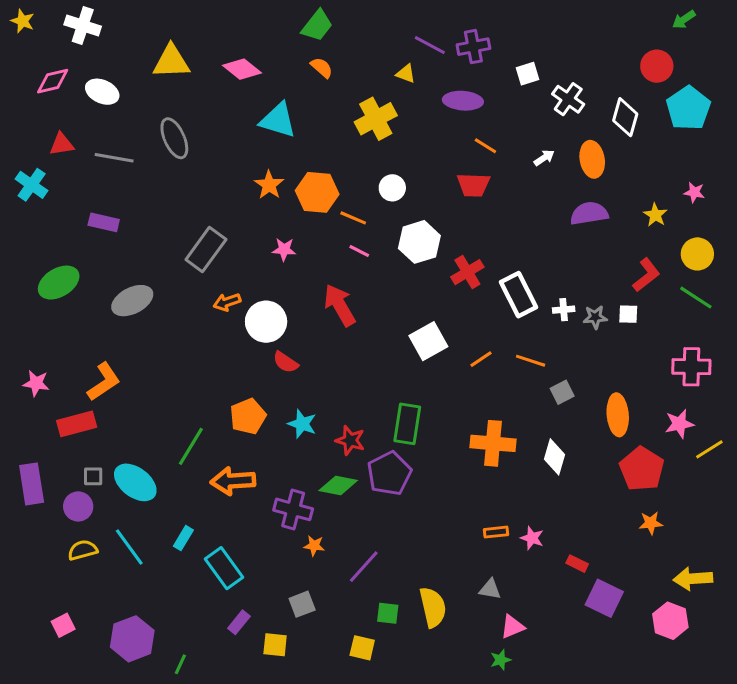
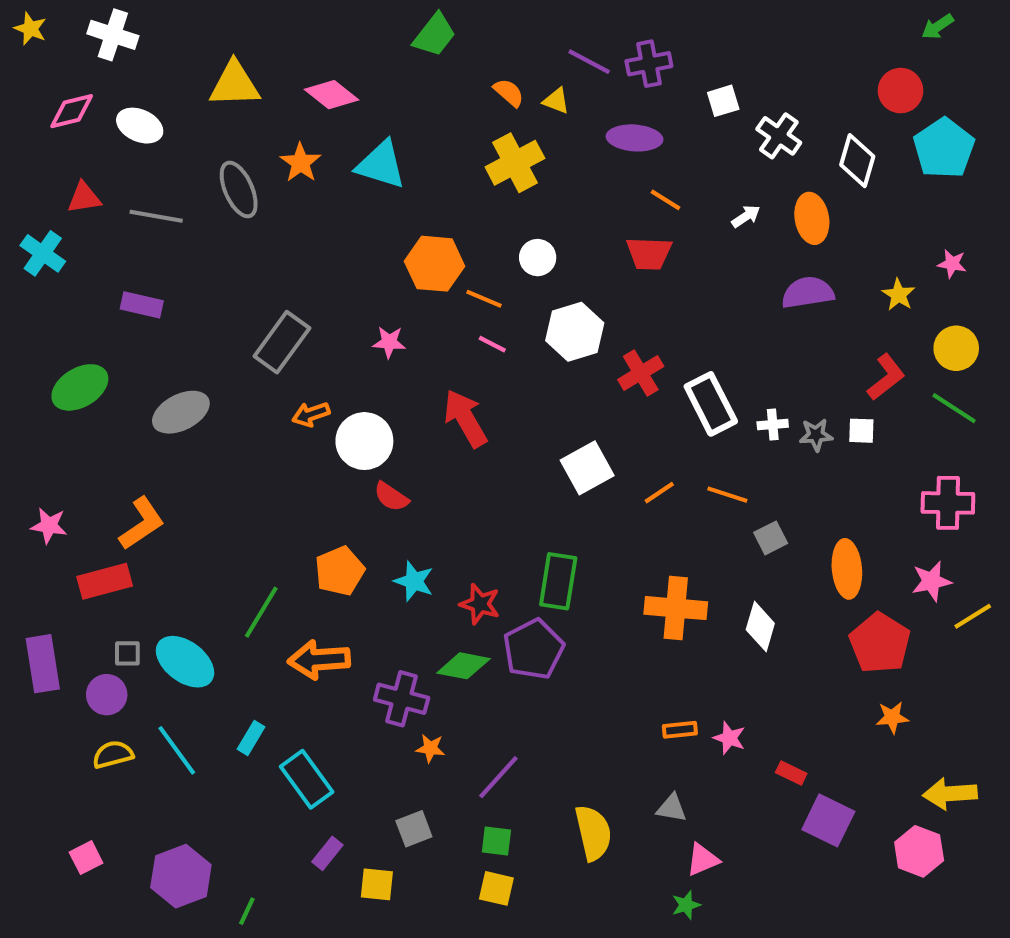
orange semicircle: (322, 68) -> (509, 93), moved
orange star: (269, 185) -> (301, 163), moved
green square: (388, 613) -> (496, 841), moved

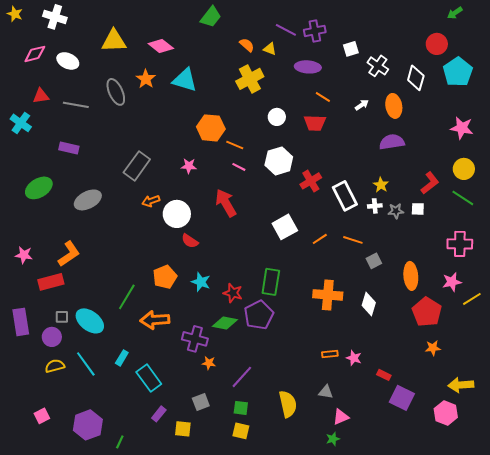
white circle: (538, 258) -> (277, 117), moved
pink star: (952, 264) -> (462, 128), size x1.6
yellow star: (898, 295) -> (381, 185), moved

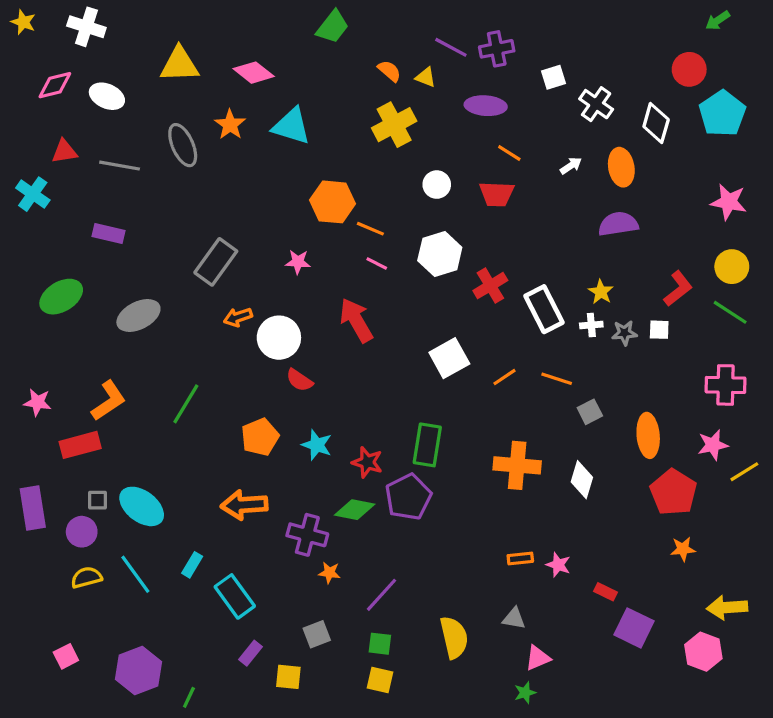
green line: (127, 297) -> (186, 404), moved

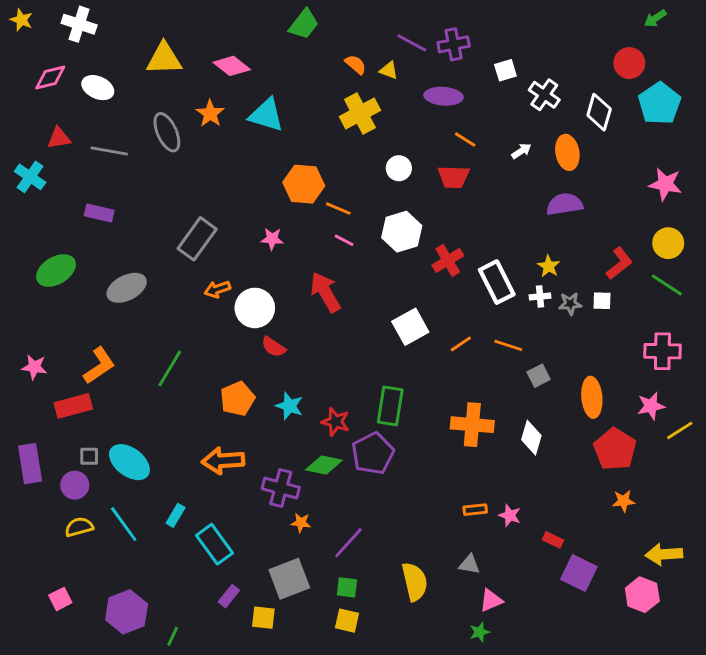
gray square: (317, 634) -> (289, 579), size x1.6

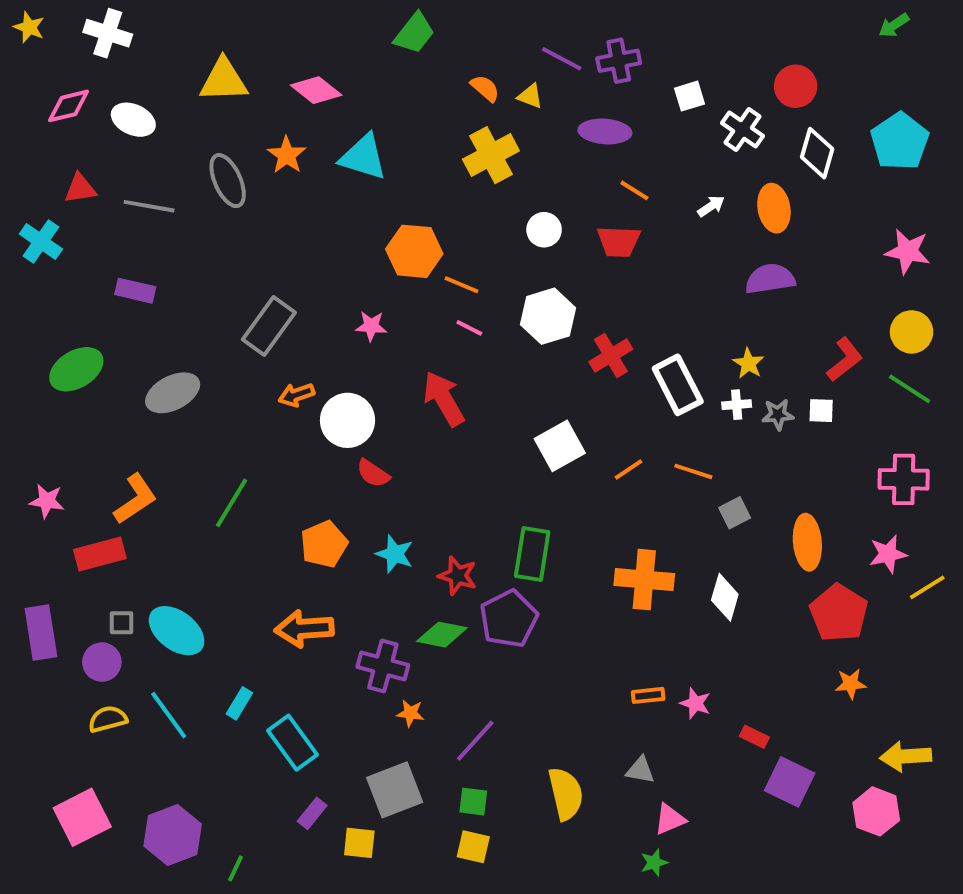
red circle: (629, 63) -> (796, 86), moved
pink square: (60, 599) -> (82, 817), size x1.8

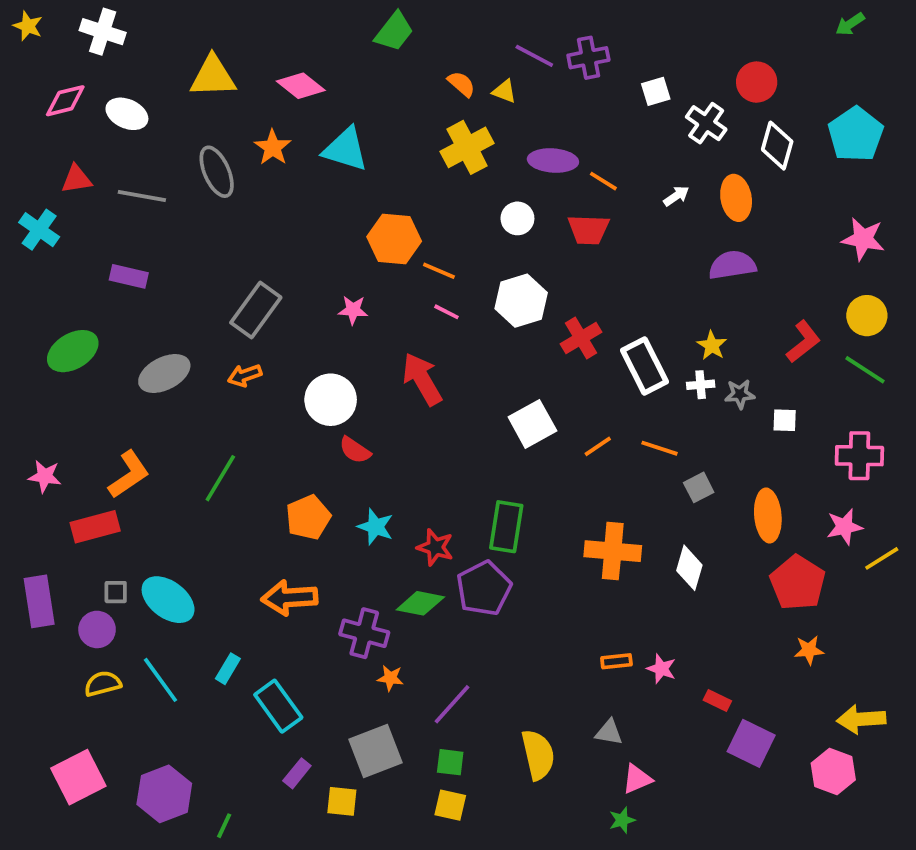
purple ellipse: (605, 131) -> (553, 160), moved
orange arrow: (296, 395) -> (245, 375), moved
white square: (821, 411) -> (785, 420), moved

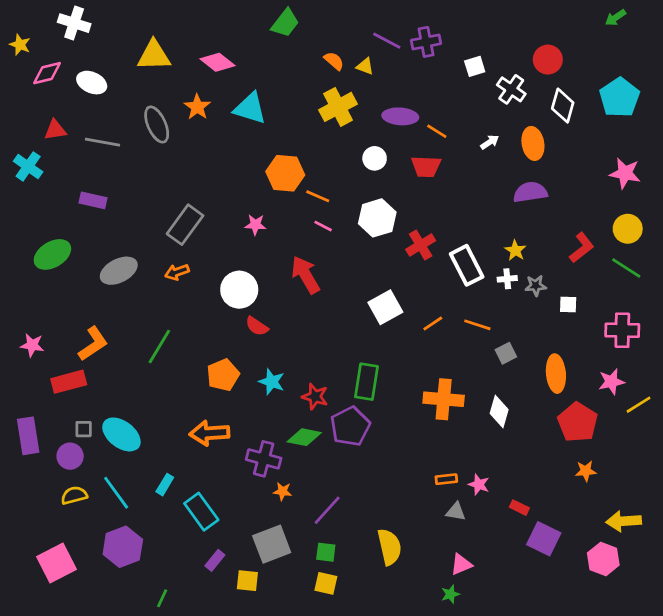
yellow star: (28, 26) -> (20, 45), moved
gray triangle: (609, 732) -> (456, 512), moved
purple hexagon: (164, 794) -> (123, 547), moved

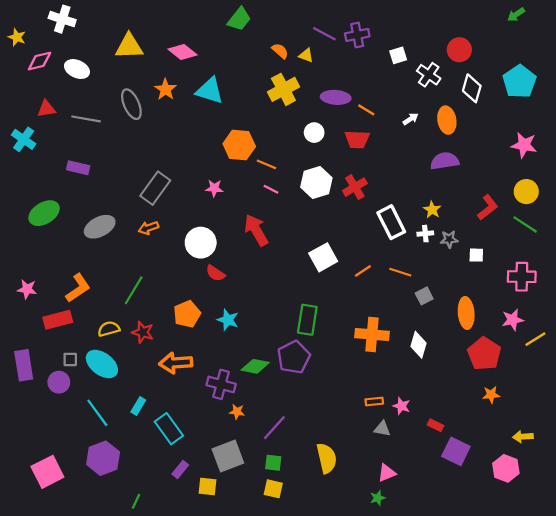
red cross: (421, 245) -> (355, 187), moved
red star: (315, 397) -> (143, 332), moved
yellow semicircle: (74, 495) -> (109, 329), moved
yellow arrow: (624, 521) -> (523, 437), size x0.7

